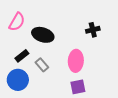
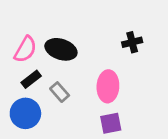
pink semicircle: (17, 22) -> (25, 49), moved

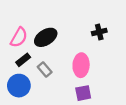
black ellipse: (61, 49) -> (46, 37), turned -50

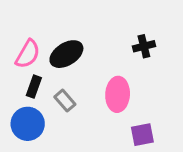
black rectangle: (23, 60) -> (34, 87), turned -32
purple square: (83, 93) -> (142, 135), moved

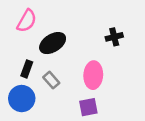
pink semicircle: (28, 54) -> (27, 21), moved
purple square: (142, 135) -> (88, 107), moved

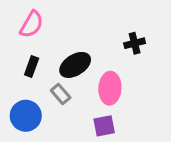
black ellipse: (53, 43) -> (75, 65), moved
black rectangle: (27, 69) -> (32, 66), moved

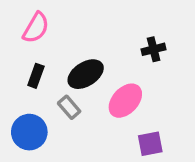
pink ellipse: (110, 88) -> (125, 101), turned 40
purple square: (104, 126) -> (150, 144), moved

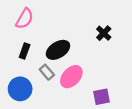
black cross: (154, 49) -> (104, 33), turned -32
pink ellipse: (125, 101) -> (71, 77), moved

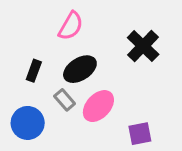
pink semicircle: (25, 19) -> (71, 26), moved
black cross: (104, 33) -> (143, 46), size x1.5

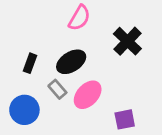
pink semicircle: (71, 26) -> (79, 18), moved

